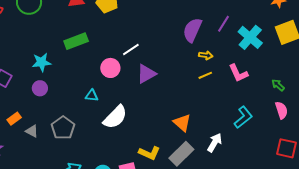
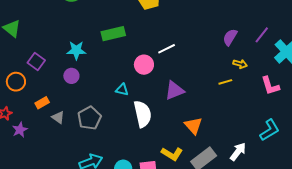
purple semicircle: (192, 30) -> (230, 37), size x0.7
purple triangle: (146, 74) -> (174, 90), moved
yellow line: (205, 75) -> (225, 82), moved
white semicircle: (115, 117) -> (143, 114), turned -64
orange triangle: (182, 123) -> (193, 126), moved

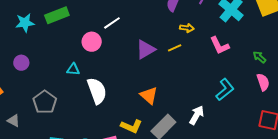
cyan star: (76, 50) -> (25, 23), moved
purple triangle: (174, 90) -> (146, 49), moved
gray triangle: (58, 117) -> (14, 121), moved

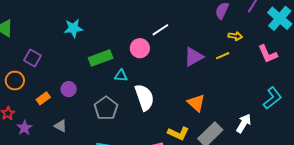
green rectangle: (57, 15) -> (101, 58), moved
purple circle: (21, 63) -> (69, 89), moved
gray pentagon: (45, 102) -> (106, 108), moved

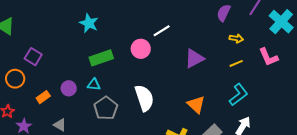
cyan star: (73, 28) -> (89, 23), moved, turned 30
yellow line: (223, 56) -> (236, 63), moved
cyan triangle: (121, 76) -> (94, 85), moved
cyan L-shape: (272, 98) -> (239, 95), moved

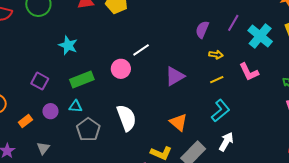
purple square: (33, 57) -> (40, 81), moved
gray triangle: (60, 125) -> (43, 148), turned 40

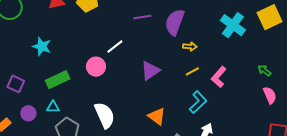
purple line: (233, 23) -> (142, 17), moved, turned 54
purple semicircle: (202, 30) -> (175, 22), size x1.5
pink L-shape: (249, 72) -> (219, 77), moved, turned 70

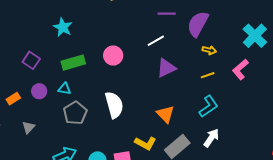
white line: (115, 47) -> (156, 41), moved
pink L-shape: (219, 77) -> (240, 69), moved

